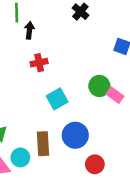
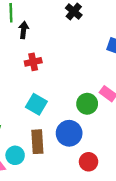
green circle: (99, 86) -> (87, 104), moved
cyan square: (57, 99) -> (36, 104), moved, turned -30

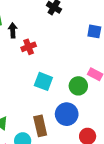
red cross: (33, 62) -> (29, 47), moved
cyan square: (36, 104) -> (43, 81), moved

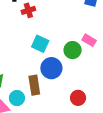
blue circle: (67, 114) -> (51, 68), moved

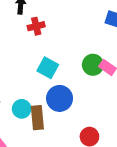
green circle: (73, 50) -> (93, 65), moved
cyan circle: (17, 98) -> (22, 109), moved

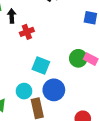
cyan circle: (22, 109) -> (24, 91), moved

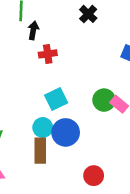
cyan square: (41, 65) -> (56, 99), turned 30
cyan circle: (24, 91) -> (43, 127), moved

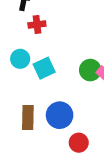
cyan circle: (43, 127) -> (20, 59), moved
blue circle: (66, 132) -> (60, 115), moved

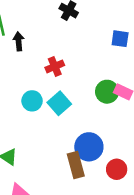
red cross: (37, 25) -> (55, 66), moved
brown rectangle: (28, 117) -> (76, 165), moved

